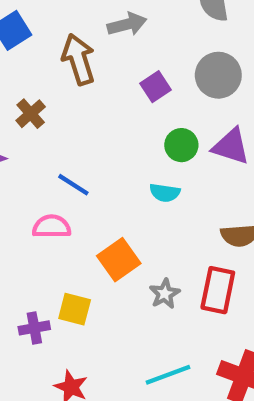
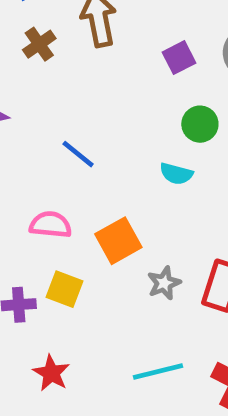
brown cross: (31, 114) -> (39, 44), moved
pink semicircle: (52, 227) -> (51, 225), moved

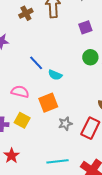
cyan semicircle: (176, 174) -> (55, 75), moved

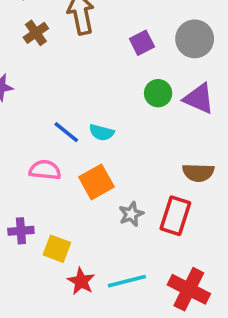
blue line: (36, 63) -> (66, 132), moved
yellow square: (22, 120) -> (57, 249), moved
red star: (11, 156) -> (81, 281), moved

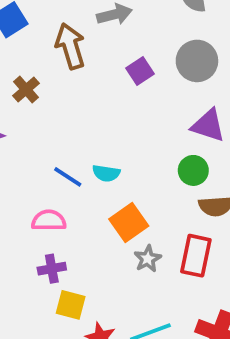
brown cross: (36, 33) -> (26, 89), moved
green circle: (158, 93) -> (193, 170), moved
orange square: (96, 182) -> (129, 223), moved
purple cross: (21, 231) -> (52, 269), moved

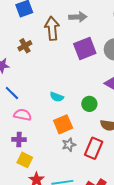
purple square: (140, 71) -> (85, 49), size x1.6
green circle: (193, 170) -> (89, 104), moved
blue line: (68, 177) -> (12, 93), moved

